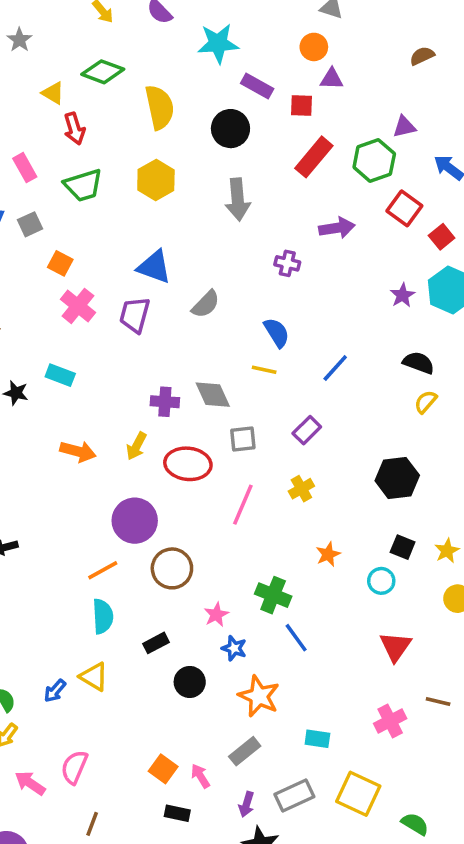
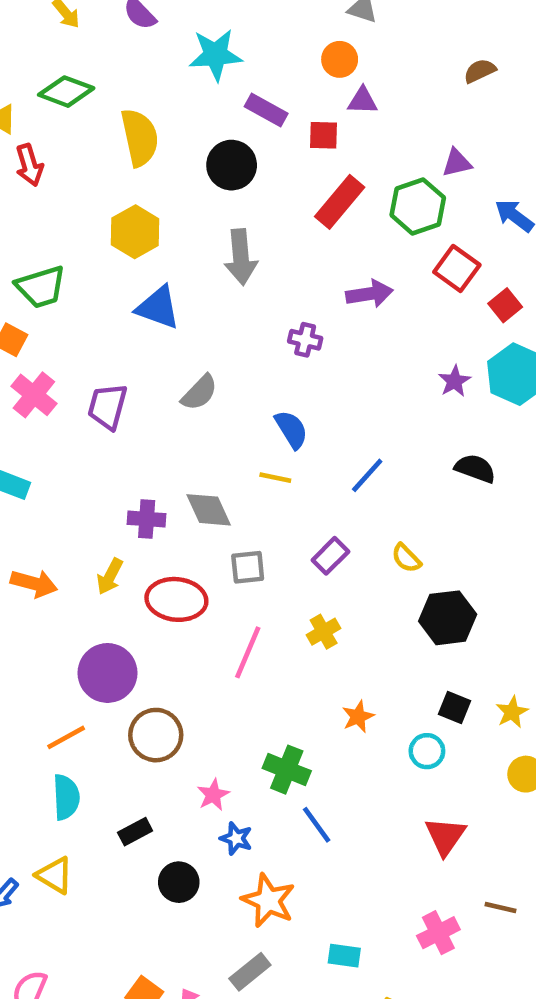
green trapezoid: (83, 185) -> (41, 287), moved
blue triangle: (154, 267) -> (158, 308), moved
yellow semicircle: (426, 402) -> (406, 558), moved, turned -85

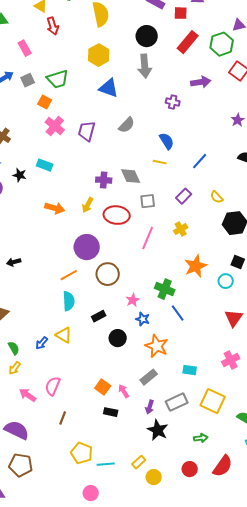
black circle: (232, 165) -> (147, 36), moved
orange star: (358, 717) -> (196, 266), size x1.6

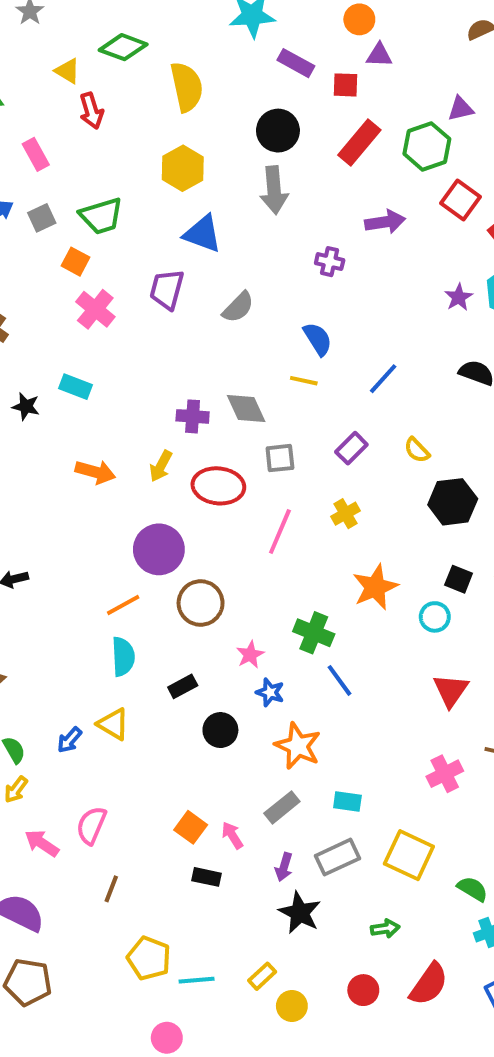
purple trapezoid: (87, 131) -> (167, 289), moved
cyan rectangle: (190, 370) -> (347, 802), moved

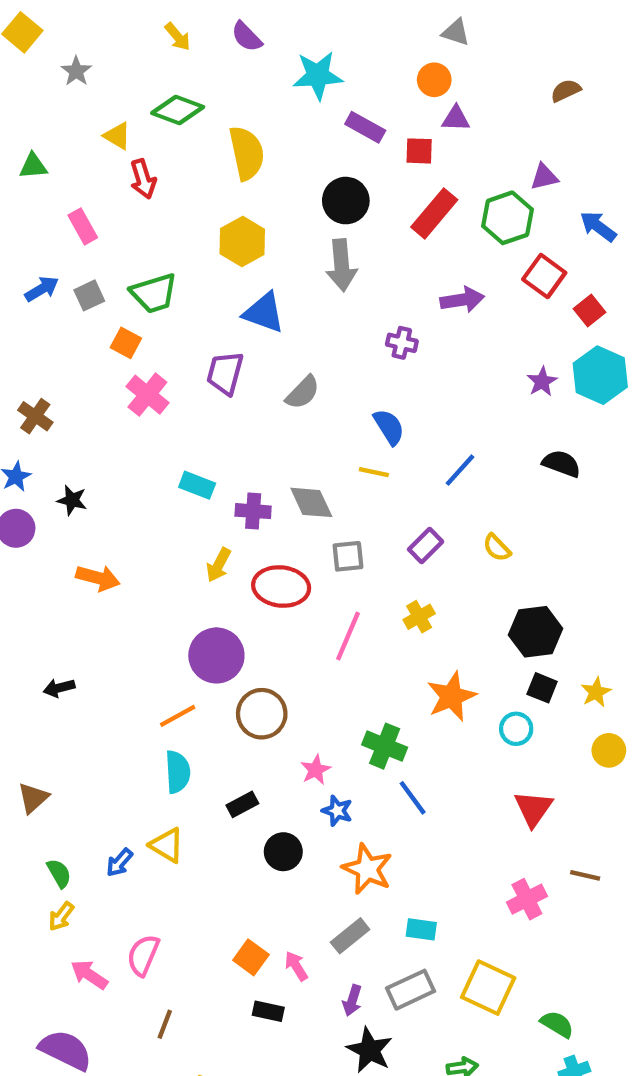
cyan rectangle: (75, 387) -> (197, 485), moved
orange arrow: (95, 472) -> (98, 578), moved
black hexagon: (453, 502) -> (536, 632), moved

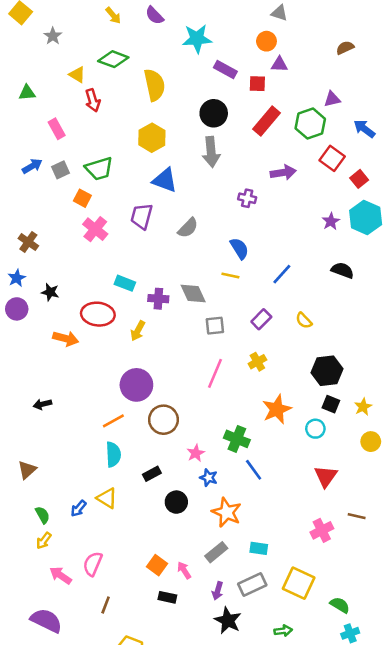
red ellipse: (281, 586) -> (98, 314), moved

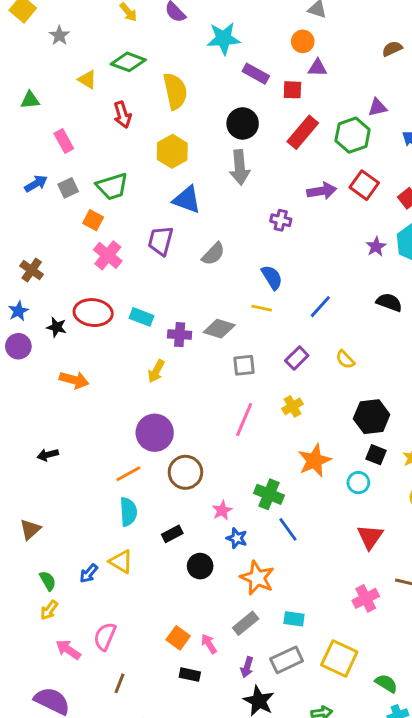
red arrow: (93, 100) -> (122, 115), moved
red square: (332, 158) -> (364, 185), moved
gray diamond: (193, 293) -> (219, 329), turned -48
red ellipse: (98, 314) -> (93, 313), moved

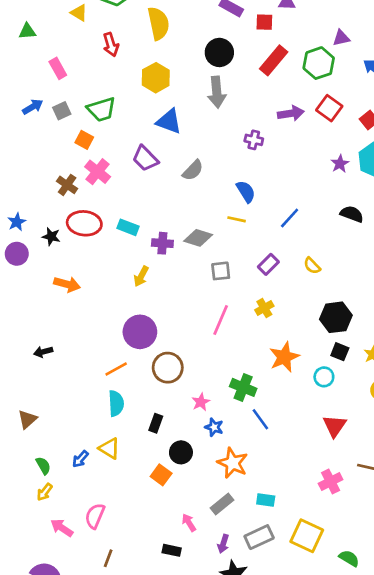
purple trapezoid: (161, 241) -> (145, 158), turned -60
brown cross: (32, 270) -> (67, 185), moved
black rectangle: (172, 534) -> (156, 423), turned -42
orange square: (178, 638) -> (161, 475), moved

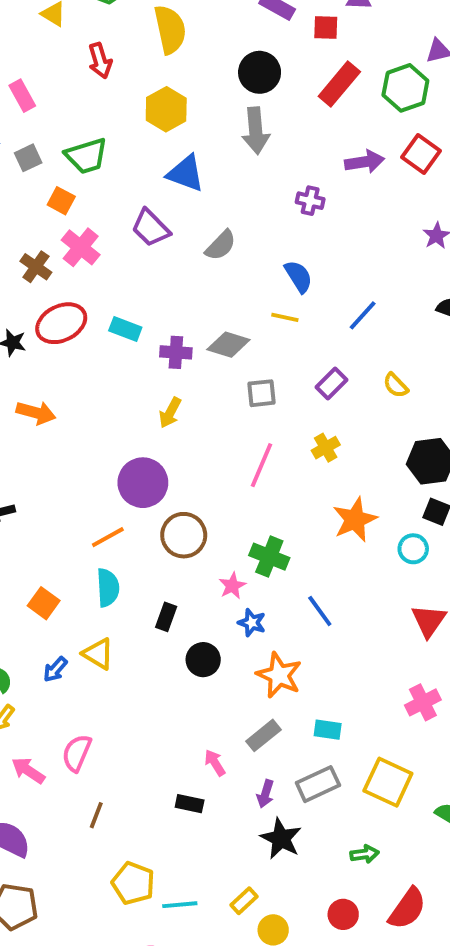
red ellipse: (84, 223) -> (61, 323), turned -32
yellow arrow: (141, 276) -> (170, 413), moved
green cross: (243, 387) -> (269, 557), moved
orange square: (161, 475) -> (44, 603), moved

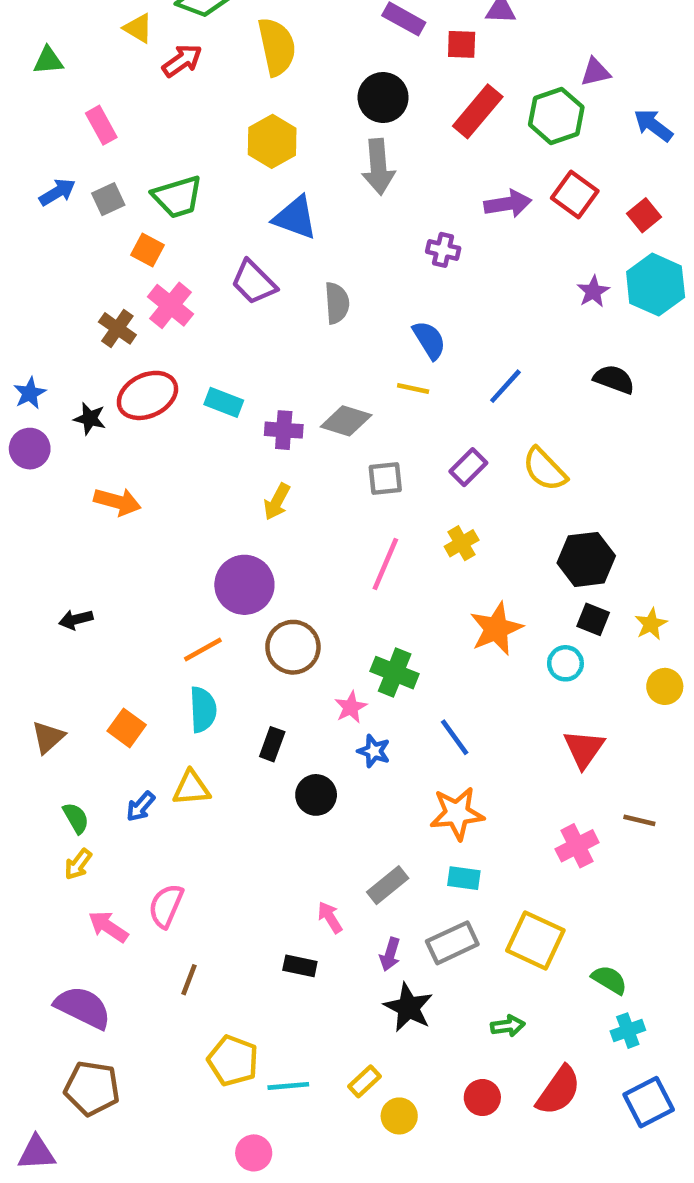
red arrow: (100, 61) -> (182, 61), moved, turned -108
gray semicircle: (221, 245) -> (337, 303), turned -48
yellow semicircle: (396, 385) -> (545, 469), size x1.5
yellow triangle: (98, 654) -> (191, 788), turned -36
orange star: (279, 675) -> (457, 813), moved, turned -30

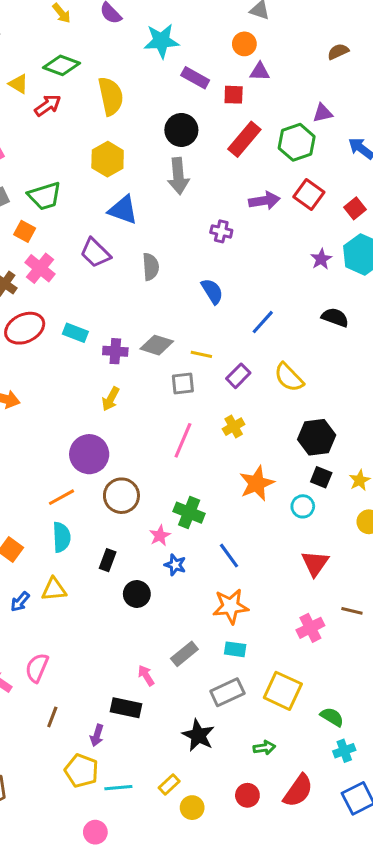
yellow line: (413, 388) -> (201, 354), moved
purple arrow: (390, 954) -> (97, 735), moved
black rectangle: (300, 966) -> (126, 708), size x1.4

